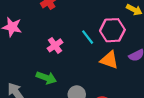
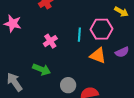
cyan line: (88, 37) -> (79, 35), turned 40

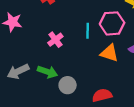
gray arrow: (15, 82) -> (18, 71), moved, turned -78
gray circle: (68, 85) -> (68, 85), moved

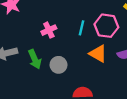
green arrow: (47, 72) -> (35, 59), turned 36
gray circle: (68, 85) -> (59, 65), moved

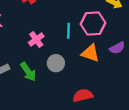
gray circle: (59, 65) -> (56, 63), moved

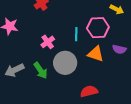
purple semicircle: (117, 48) -> (119, 49), turned 40
gray circle: (56, 63) -> (65, 63), size x1.5

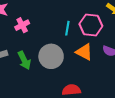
pink cross: (48, 42) -> (22, 25), moved

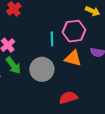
green arrow: (24, 60) -> (13, 65), moved

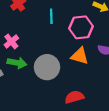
cyan line: (52, 39) -> (51, 16), moved
green arrow: (13, 65) -> (17, 63), turned -42

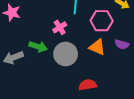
pink cross: (11, 41) -> (60, 27), moved

